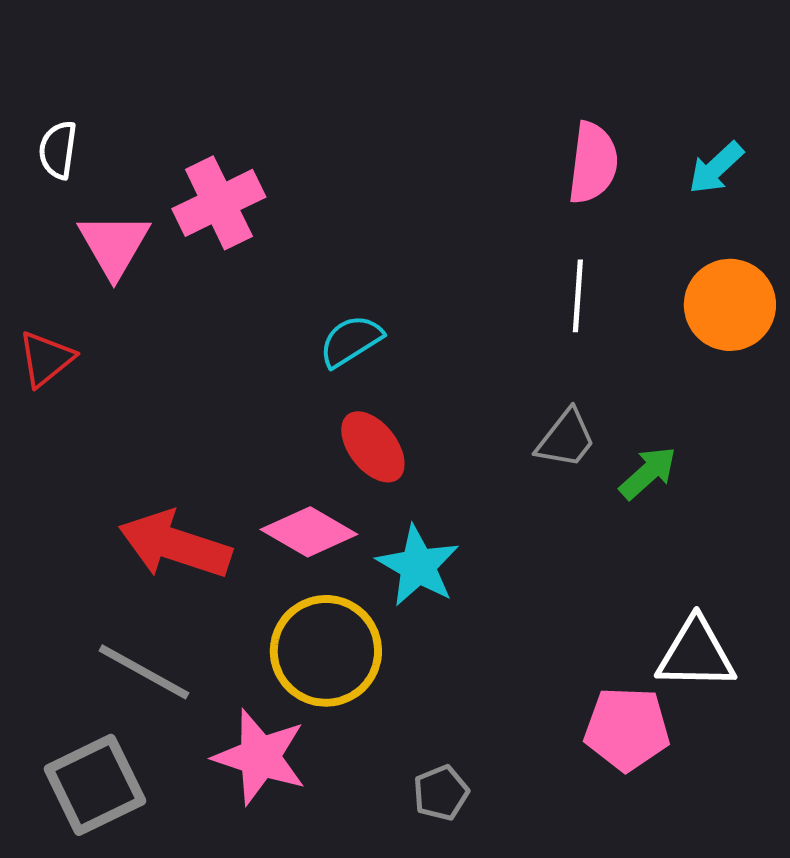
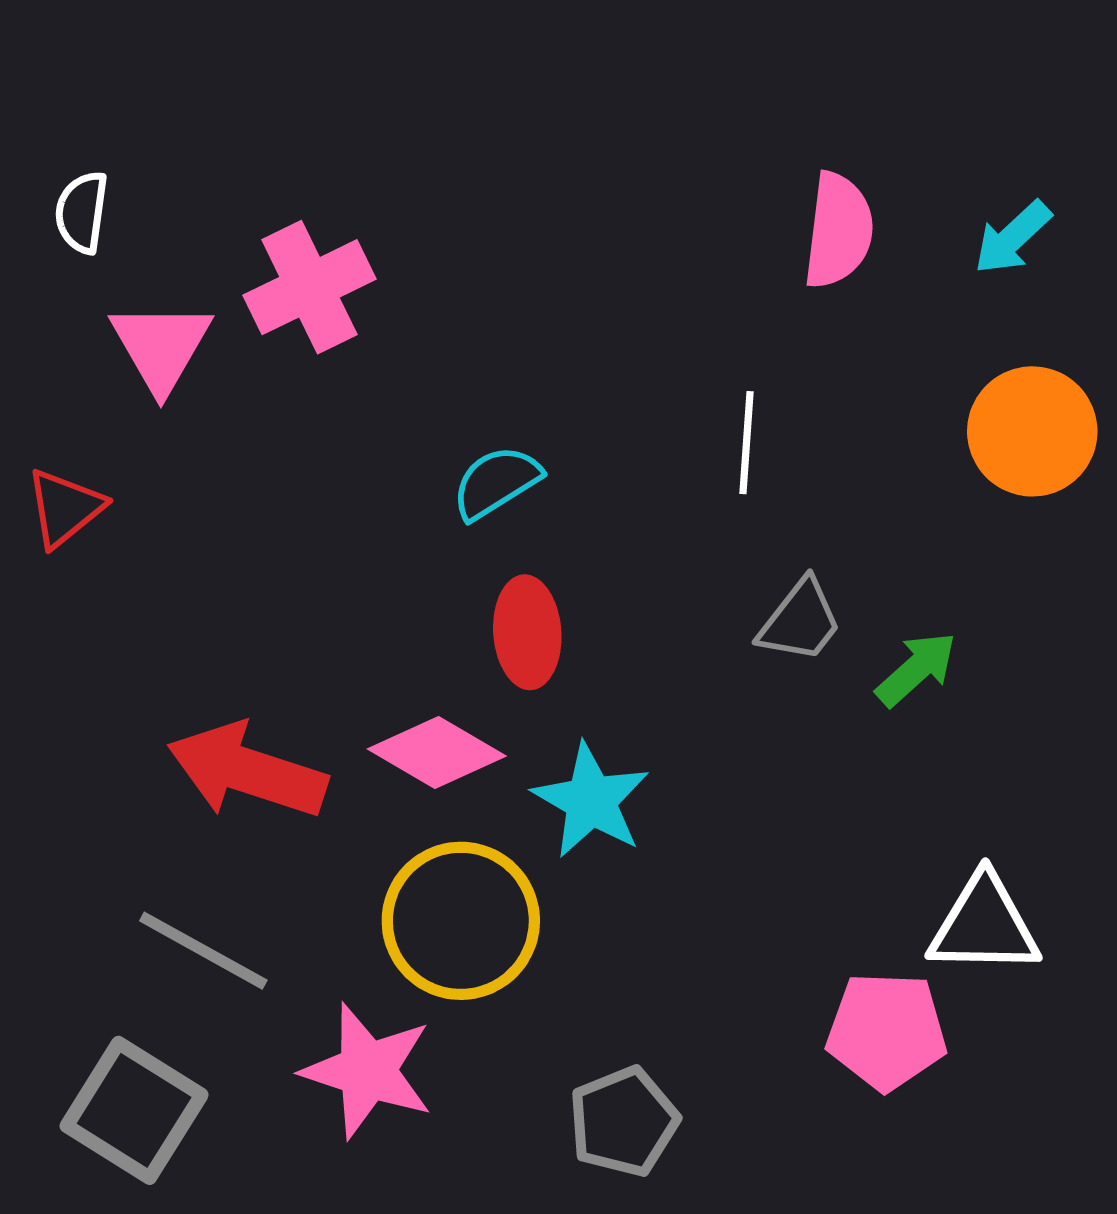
white line: (578, 296) -> (747, 443), moved
red ellipse: (373, 447) -> (527, 632), turned 34
gray square: (95, 785) -> (134, 1110), turned -32
gray pentagon: (441, 793) -> (623, 1122), size x1.4

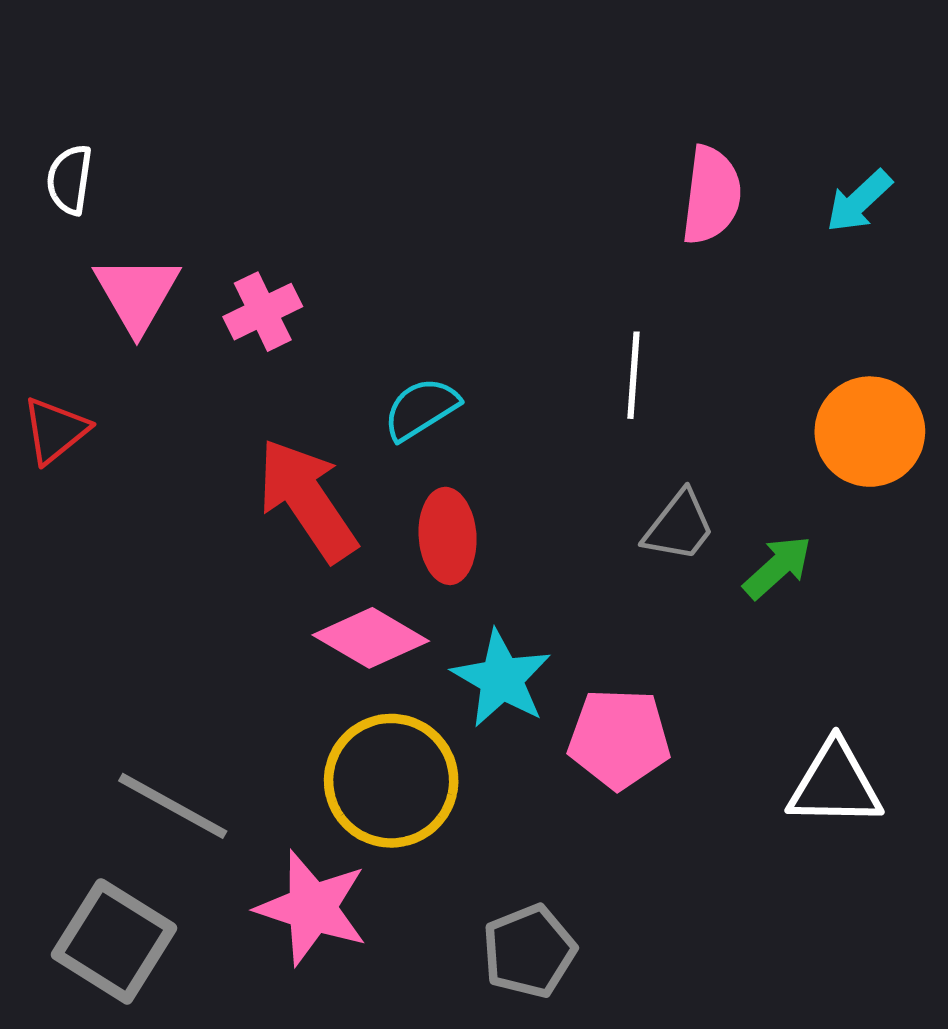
pink cross: (309, 287) -> (263, 312), moved, size x0.7
orange circle: (1032, 431) -> (870, 432), moved
red arrow: (247, 771) -> (307, 500), moved, turned 38
pink pentagon: (887, 1031) -> (619, 739), moved

